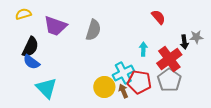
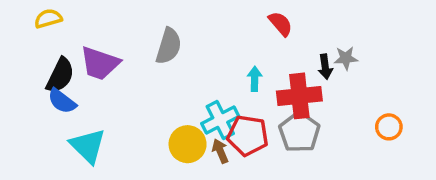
purple trapezoid: (55, 26) -> (100, 63), moved
red cross: (169, 59) -> (299, 96), turned 30

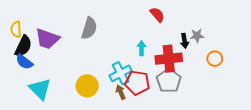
yellow semicircle: (48, 19) -> (16, 29), moved, turned -77
orange circle: (389, 127) -> (215, 59), moved
yellow circle: (188, 144) -> (87, 86), moved

